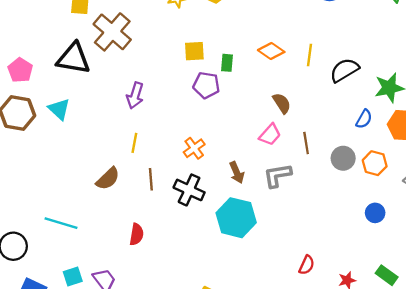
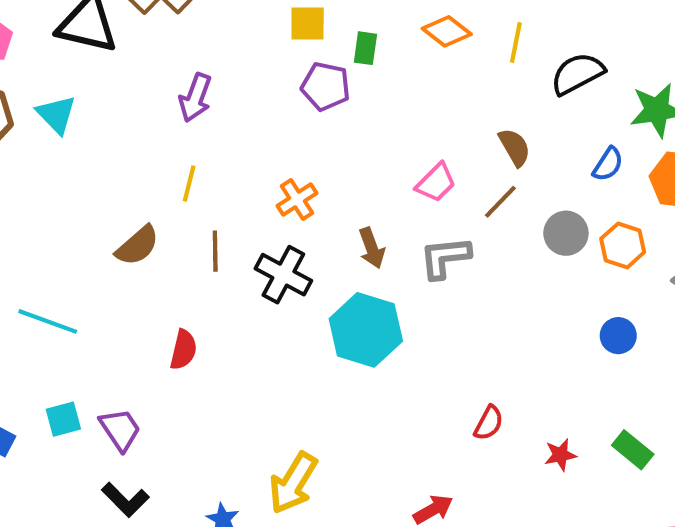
brown semicircle: (282, 103) -> (515, 147), moved
brown line: (306, 143) -> (500, 202), turned 50

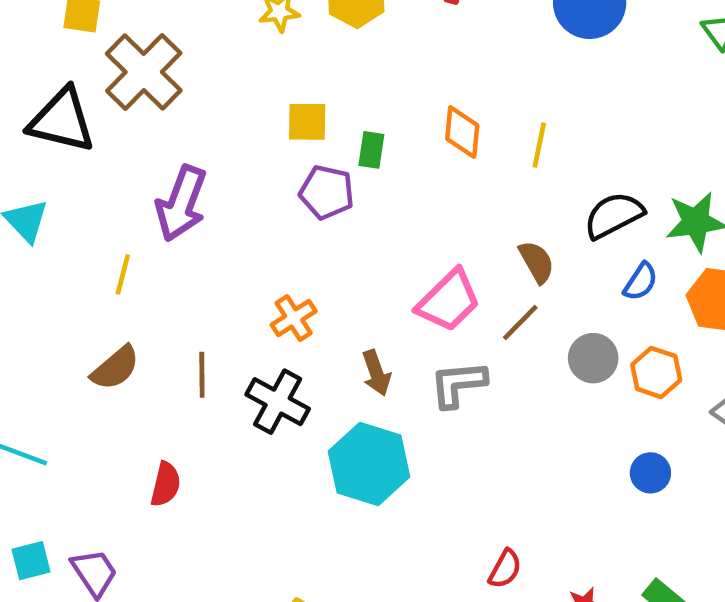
orange diamond: (447, 31) -> (462, 132), turned 57
black semicircle: (577, 74) -> (614, 215), moved
purple arrow: (195, 98) -> (181, 203), size x1.4
pink trapezoid: (436, 183) -> (449, 301), size x1.4
yellow line: (189, 184) -> (123, 274), moved

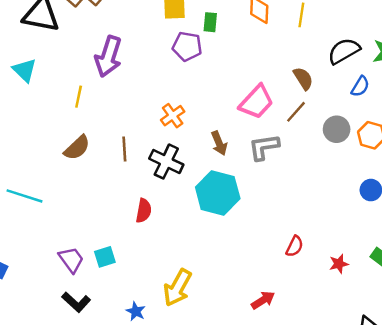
red semicircle: (166, 484) -> (144, 211), moved
cyan square: (31, 561) -> (105, 257), moved

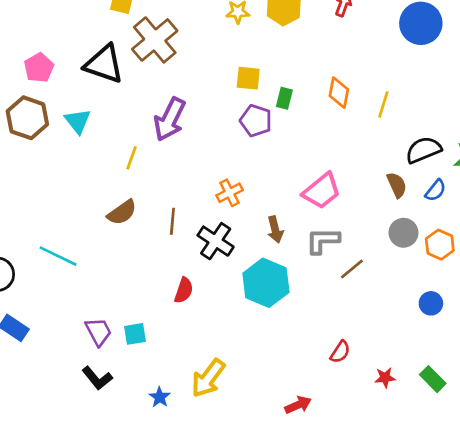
brown semicircle: (303, 78) -> (397, 185), moved
brown line: (296, 112) -> (352, 269), moved

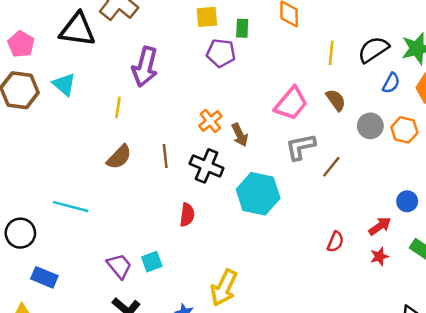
yellow line: (383, 105) -> (331, 53), moved
brown semicircle: (397, 185) -> (336, 100), moved
brown arrow: (275, 230) -> (240, 135), moved
blue circle: (431, 303) -> (407, 201), moved
red arrow: (298, 405) -> (380, 226), moved

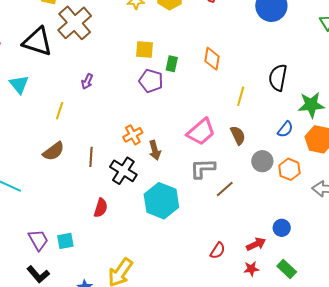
black semicircle: (373, 50) -> (278, 78), moved, turned -56
purple arrow: (145, 67) -> (87, 81), size x0.5

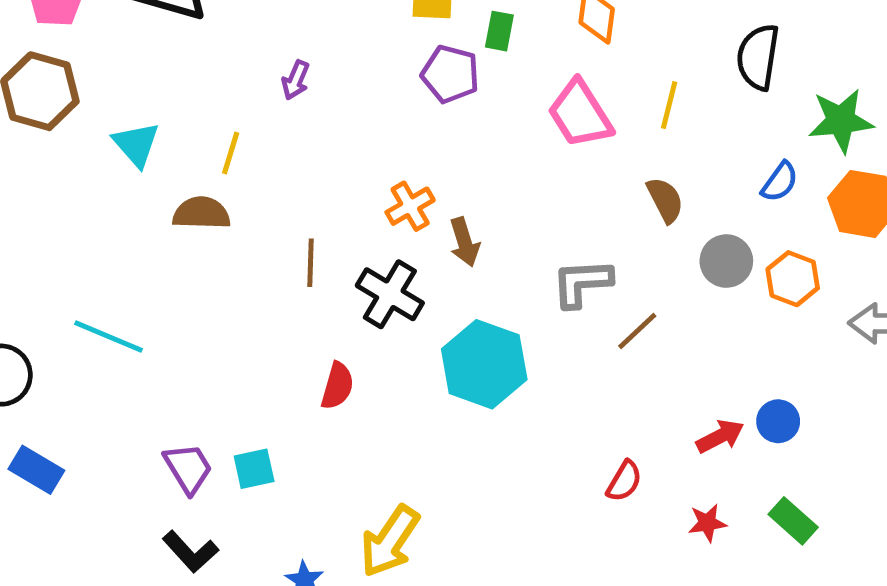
cyan triangle: (19, 84) -> (136, 144), moved
pink trapezoid: (201, 132) -> (580, 114), moved, turned 100
brown semicircle: (54, 151) -> (201, 213), moved, turned -140
red arrow: (256, 244) -> (720, 436), moved

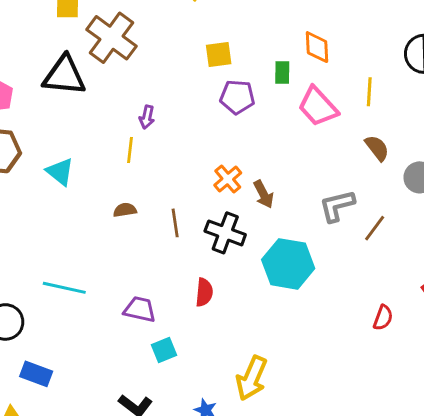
green rectangle: (499, 31) -> (282, 72), moved
yellow line: (231, 153) -> (130, 150), moved
brown semicircle: (201, 213) -> (125, 210), moved, size x0.7
purple trapezoid: (188, 468) -> (140, 309), moved, turned -36

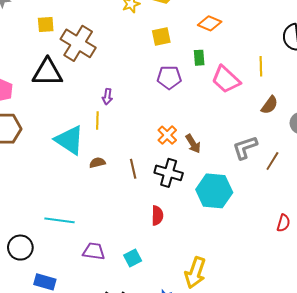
orange diamond: (317, 47) -> (210, 23), moved, turned -60
yellow square: (219, 54) -> (161, 36), moved
brown semicircle: (377, 148) -> (270, 105), turned 78
cyan triangle: (60, 172) -> (69, 140), moved, size x1.5
purple trapezoid: (140, 309) -> (94, 251), moved

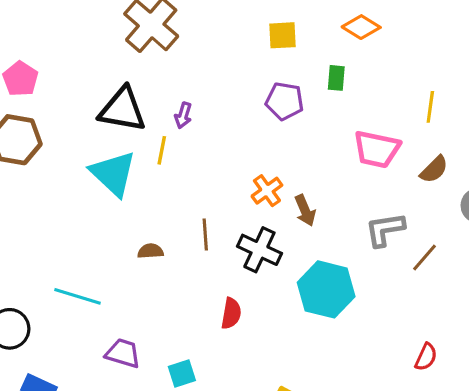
black triangle: (47, 72) -> (122, 110), moved
pink trapezoid: (226, 79) -> (377, 149), moved, turned -40
brown semicircle: (97, 163) -> (150, 251), moved

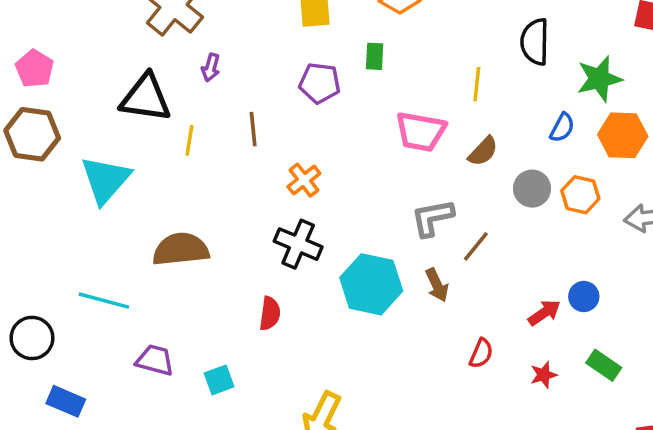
purple arrow: (183, 115) -> (211, 68), moved
cyan triangle: (113, 173) -> (105, 180), moved, turned 30
brown arrow: (305, 211) -> (437, 285), moved
brown line: (205, 234) -> (253, 129), moved
brown semicircle: (150, 251) -> (181, 249), size x2.0

